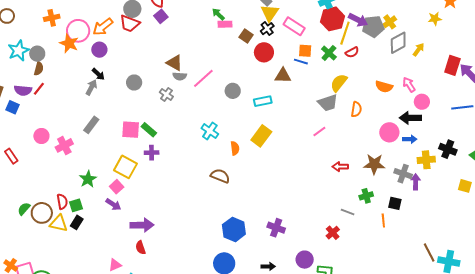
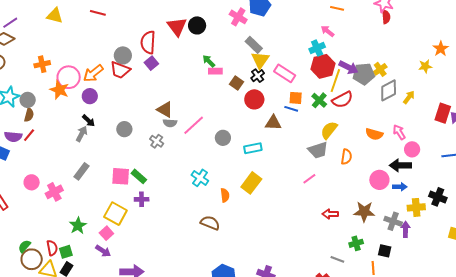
red semicircle: (352, 52) -> (342, 100), size x1.5
green semicircle: (24, 209) -> (24, 246), moved

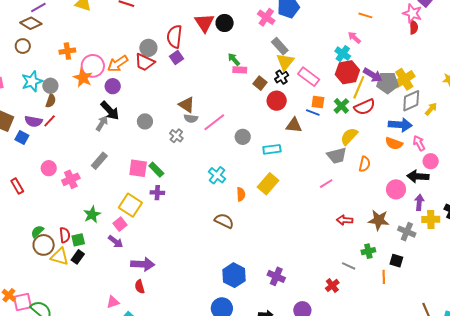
cyan cross: (317, 48) -> (343, 54), turned -35
yellow cross: (380, 69) -> (404, 79), size x1.5
black arrow: (89, 121) -> (110, 111), size x1.5
blue arrow: (400, 187) -> (400, 125), moved, size x1.6
purple arrow: (406, 229) -> (419, 202), moved

